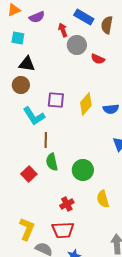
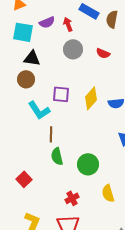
purple semicircle: (37, 17) -> (47, 22), moved
cyan square: (18, 38) -> (23, 32), size x1.5
gray circle: (77, 45) -> (73, 49), moved
red square: (29, 174) -> (24, 179), moved

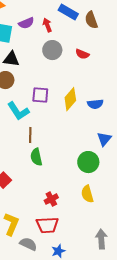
brown semicircle: (112, 19) -> (91, 20), turned -30
green circle: (88, 164) -> (88, 162), moved

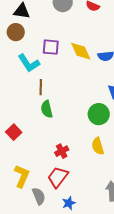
yellow diamond: (70, 99) -> (81, 51), turned -65
red trapezoid: (47, 225) -> (58, 177), turned 130
gray semicircle: (28, 244) -> (39, 196), turned 42

